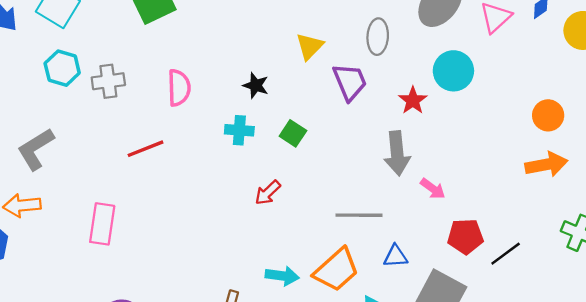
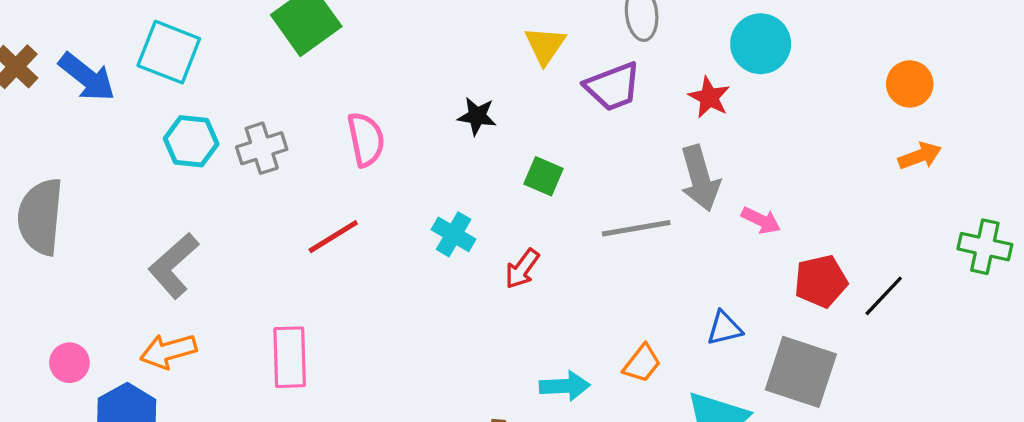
purple trapezoid: (350, 82) -> (613, 87), turned 102
cyan cross: (239, 130) -> (454, 234), moved, turned 36
orange arrow: (546, 164) -> (920, 156), size x0.7
gray line: (359, 215) -> (636, 228), moved
orange trapezoid: (336, 270) -> (642, 363), size x0.6

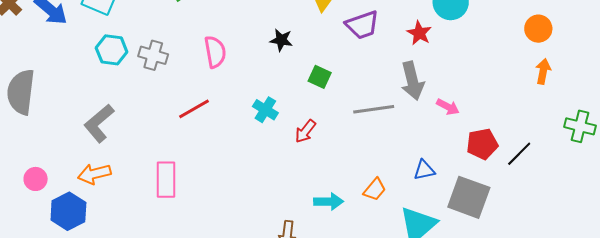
gray cross: (262, 148) -> (153, 55), turned 32
orange arrow: (920, 156) -> (543, 71), turned -60

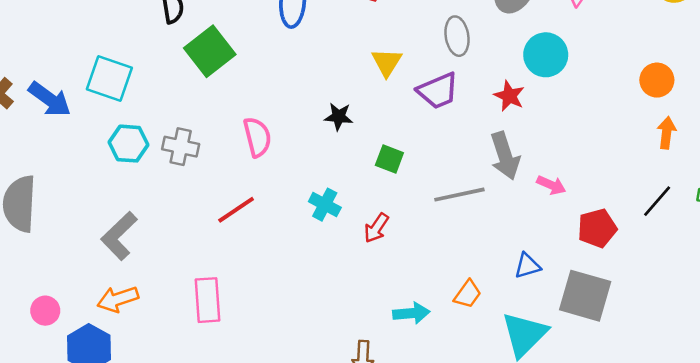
black line: (519, 154) -> (657, 201), moved

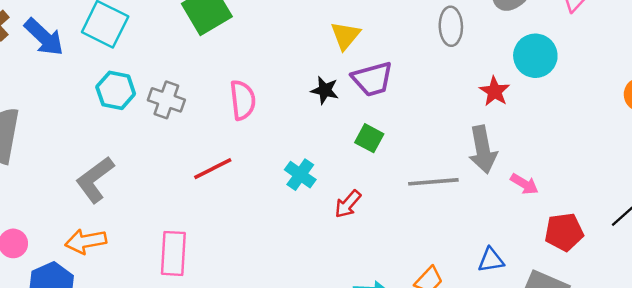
yellow triangle: (387, 62) -> (345, 36), moved
purple trapezoid: (438, 91) -> (372, 79), moved

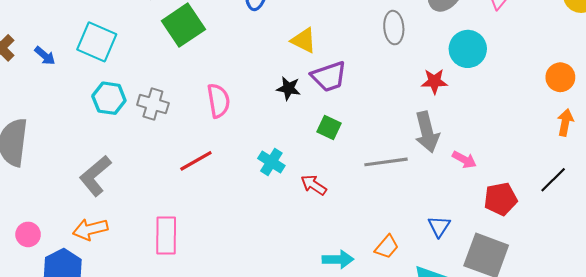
yellow triangle: (345, 36) -> (304, 40), turned -40
blue arrow: (44, 37) -> (45, 56), size x0.6
red star: (495, 91) -> (434, 81), turned -30
red arrow: (348, 204) -> (314, 185), turned 85
blue triangle: (491, 260) -> (439, 226), turned -45

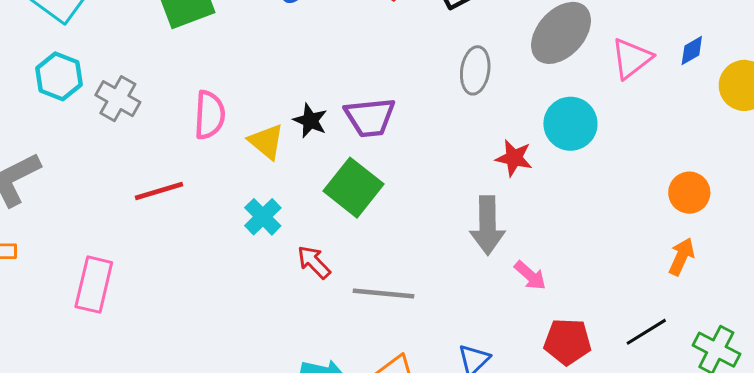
yellow triangle: (304, 40) -> (266, 141), moved
green square: (329, 127) -> (354, 188), size x1.6
gray line: (386, 162) -> (384, 293), moved

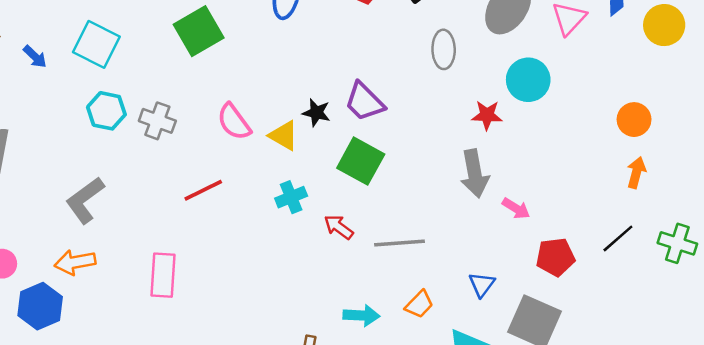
pink semicircle: (209, 115) -> (234, 122), turned 150
purple trapezoid: (370, 117) -> (364, 102), turned 60
cyan cross: (263, 217) -> (291, 197), turned 32

